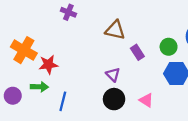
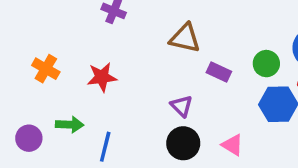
orange cross: (24, 50) -> (46, 69), size x0.7
purple rectangle: (137, 52) -> (219, 72), turned -32
red star: (48, 65) -> (102, 77), moved

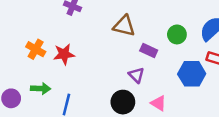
green circle: (266, 64) -> (177, 34), moved
orange cross: (46, 69) -> (36, 49), moved
purple triangle: (182, 106) -> (136, 75), moved

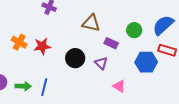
green arrow: (41, 89) -> (23, 86), moved
black circle: (123, 102) -> (75, 58), moved

